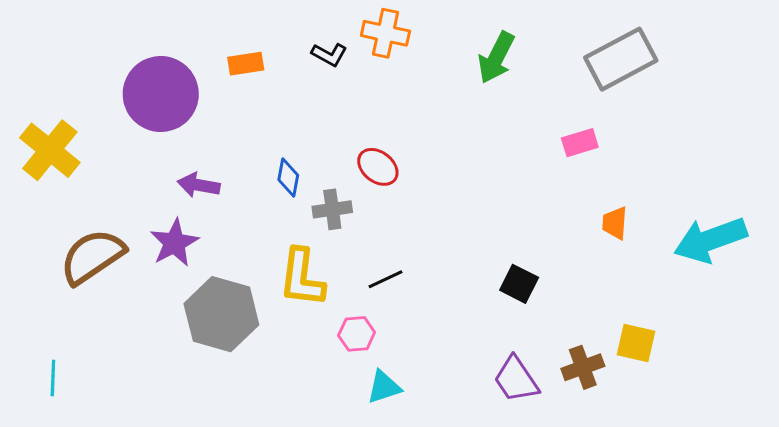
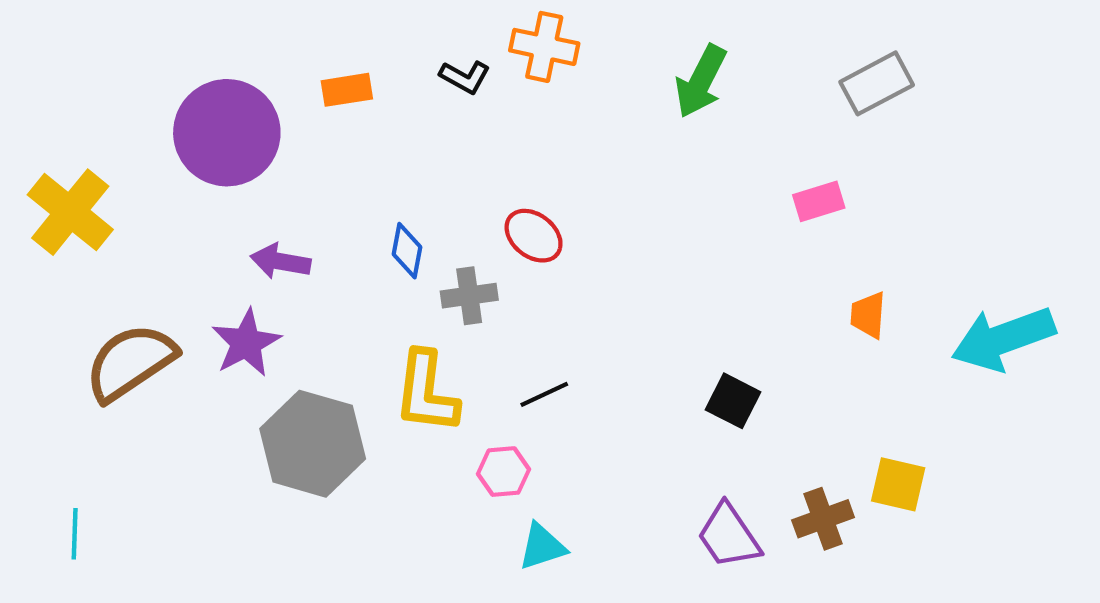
gray rectangle: (621, 59) -> (877, 83), size x0.7

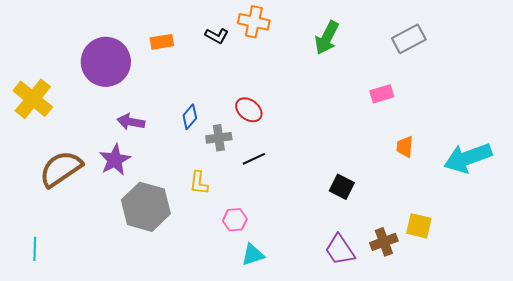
blue diamond: (407, 251) -> (190, 117), turned 30
yellow L-shape: (426, 392) -> (199, 183), size x0.6
black line: (544, 394) -> (254, 159), moved

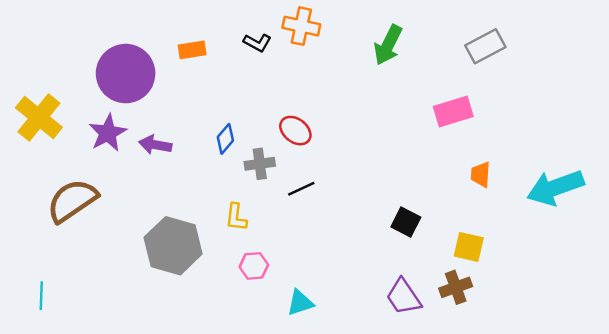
pink rectangle: (382, 94) -> (453, 112), size x1.4
purple star: (115, 160) -> (108, 133), moved
pink hexagon: (235, 220) -> (254, 266), moved
yellow square: (419, 226) -> (469, 247), moved

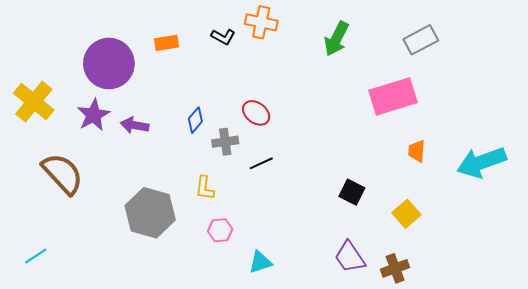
pink rectangle: (453, 112) -> (393, 96), size x1.4
brown semicircle: (72, 201) -> (63, 174), turned 81
yellow square: (469, 247) -> (406, 214), turned 36
brown cross: (456, 287) -> (395, 268), moved
cyan line: (41, 296) -> (36, 256), turned 55

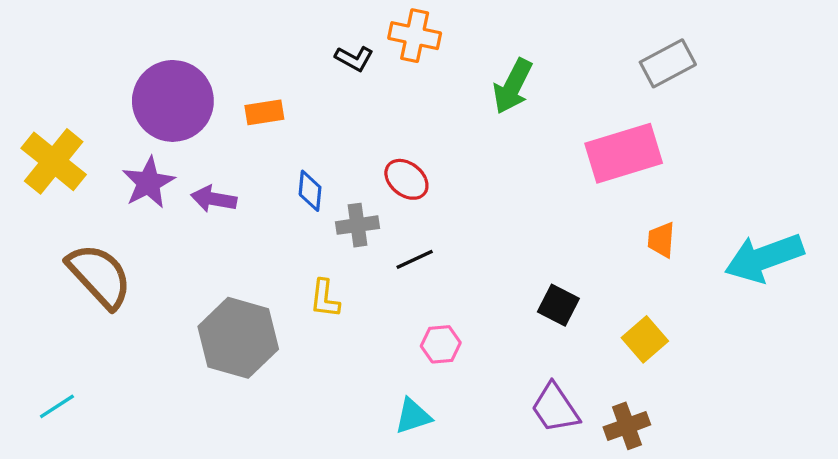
green arrow: (336, 39) -> (513, 86), moved
orange rectangle: (167, 43) -> (264, 112), moved
blue diamond: (195, 120) -> (310, 191), turned -35
pink hexagon: (220, 230) -> (441, 344), moved

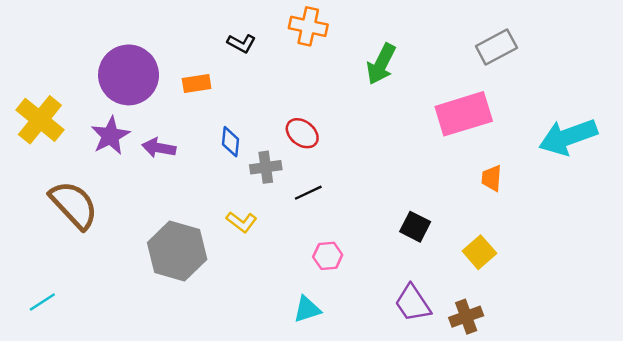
black L-shape: (354, 58) -> (241, 43), moved
cyan arrow: (764, 258) -> (568, 137), moved
yellow L-shape: (325, 299) -> (241, 222), turned -60

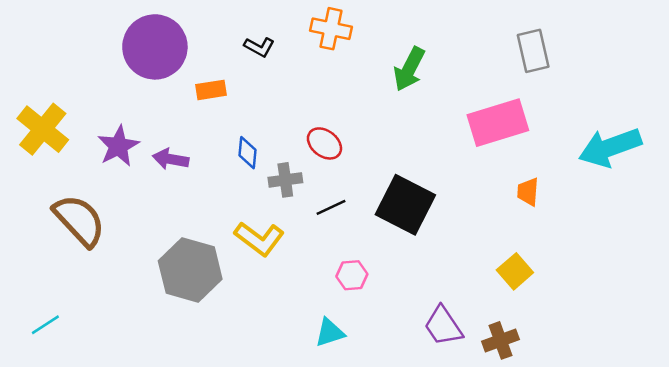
gray rectangle: (496, 47) -> (533, 51), turned -75
purple circle: (129, 75) -> (155, 47), moved
yellow L-shape: (241, 222) -> (259, 239), size x1.5
black square: (415, 227) -> (405, 205), moved, size x1.8

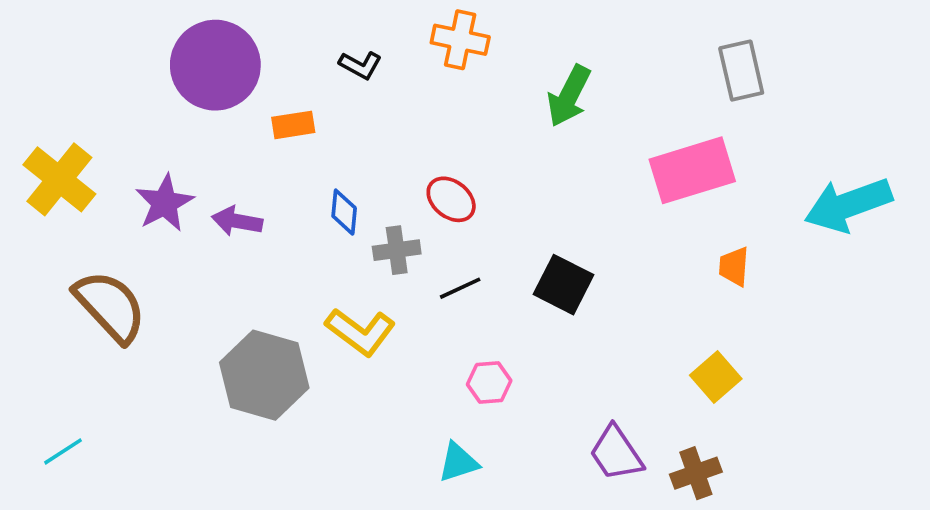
black square: (405, 205) -> (564, 285), size x0.7

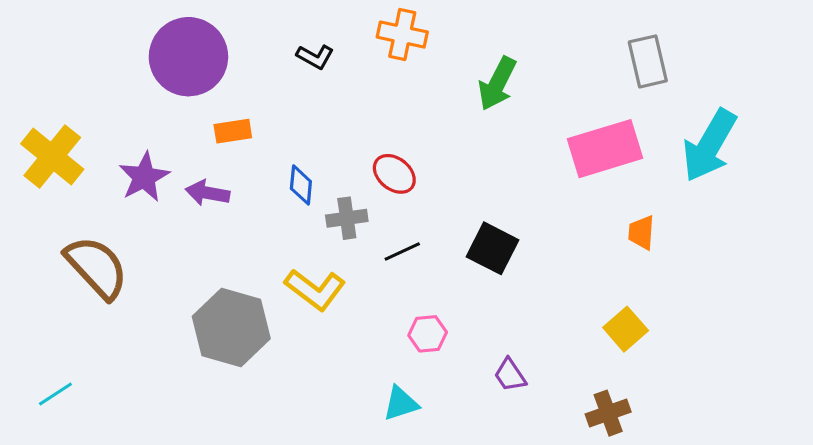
orange rectangle: (293, 125) -> (233, 131), moved
cyan arrow: (848, 205) -> (709, 145), moved, turned -40
purple trapezoid: (616, 453) -> (510, 375), moved, size x0.7

